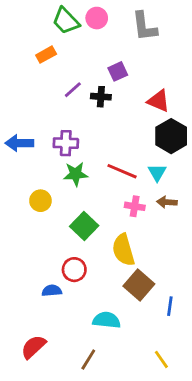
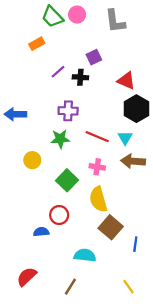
purple cross: (66, 143) -> (68, 111), moved
brown arrow: (167, 202) -> (133, 161), size x1.5
pink cross: (135, 206) -> (97, 167), moved

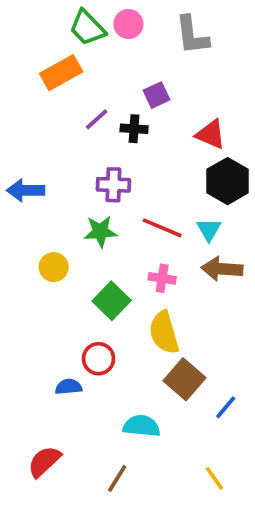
orange rectangle: (37, 44) -> (61, 73), size x1.5
blue line: (135, 244) -> (226, 407), turned 32

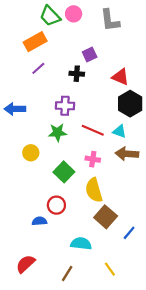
purple line: (97, 119) -> (38, 68), moved
cyan triangle: (209, 230) -> (119, 131), turned -40
yellow line: (214, 478) -> (110, 269), moved

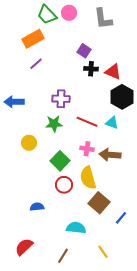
purple square: (90, 54) -> (84, 51), turned -32
black cross: (77, 74) -> (91, 69), moved
brown arrow: (127, 154) -> (110, 155), moved
red circle: (56, 205) -> (64, 185), moved

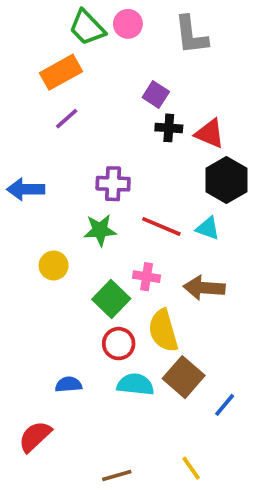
pink cross: (87, 149) -> (147, 277), moved
cyan semicircle: (76, 228) -> (135, 384), moved
red semicircle: (24, 247) -> (35, 436), moved
brown line: (63, 256) -> (117, 476), turned 42

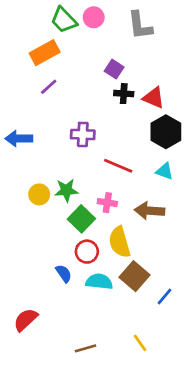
cyan triangle: (208, 228) -> (165, 171), moved
green star: (100, 230) -> (66, 190), moved
blue semicircle: (68, 384) -> (64, 273), moved, turned 60

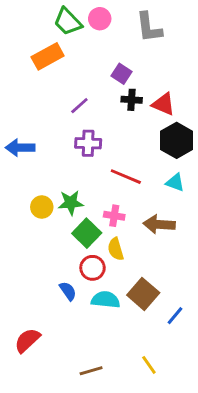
purple line: (49, 87) -> (79, 106), moved
yellow semicircle: (120, 242) -> (116, 249), moved, size x0.7

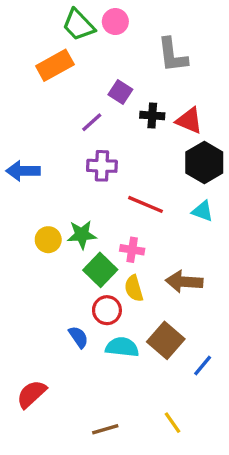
gray L-shape: (149, 27) -> (172, 55), moved
purple square: (121, 74) -> (120, 92), moved
brown arrow: (159, 224) -> (184, 282), moved

